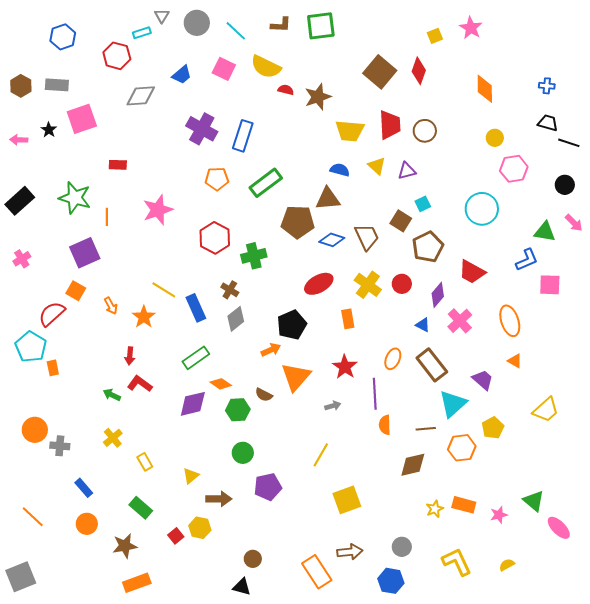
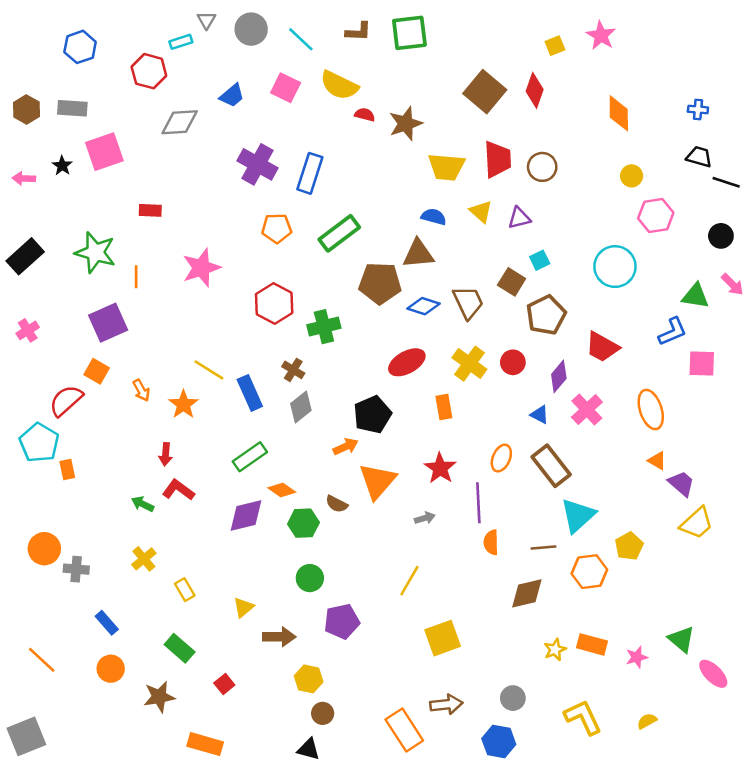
purple trapezoid: (483, 380) -> (681, 484), moved
yellow hexagon: (200, 528) -> (309, 679), moved
orange rectangle: (137, 583) -> (205, 744), moved, turned 36

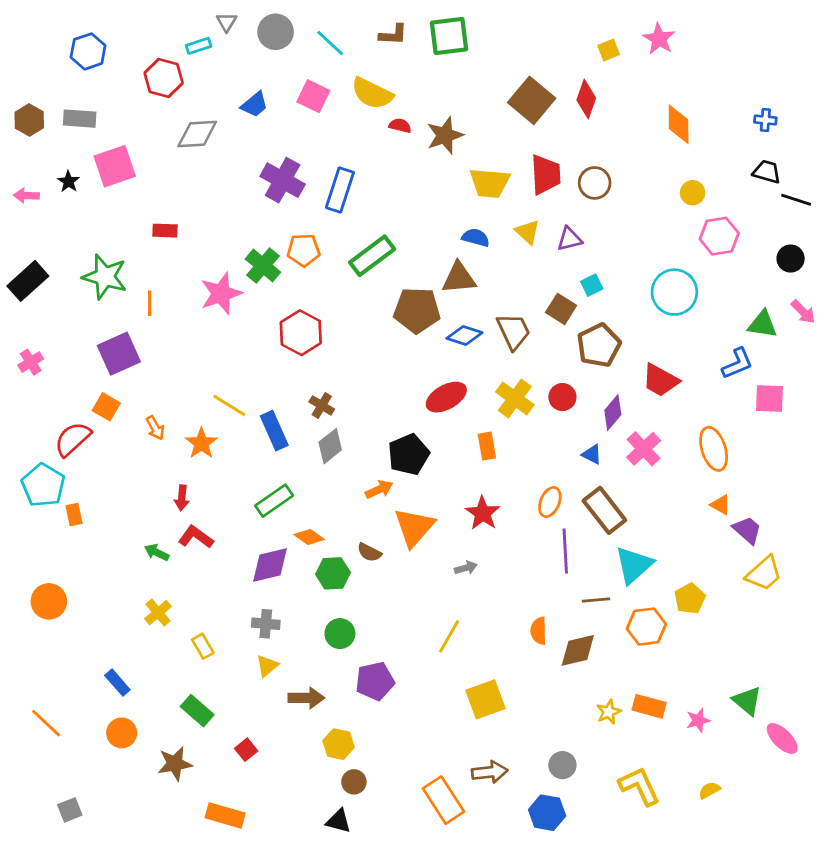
green cross: (324, 327) -> (263, 266), moved, turned -36
purple line: (478, 503) -> (565, 551), moved
orange semicircle: (491, 542) -> (539, 631), moved
gray cross: (76, 569) -> (266, 624), moved
gray square: (26, 736) -> (70, 810), moved, size x0.6

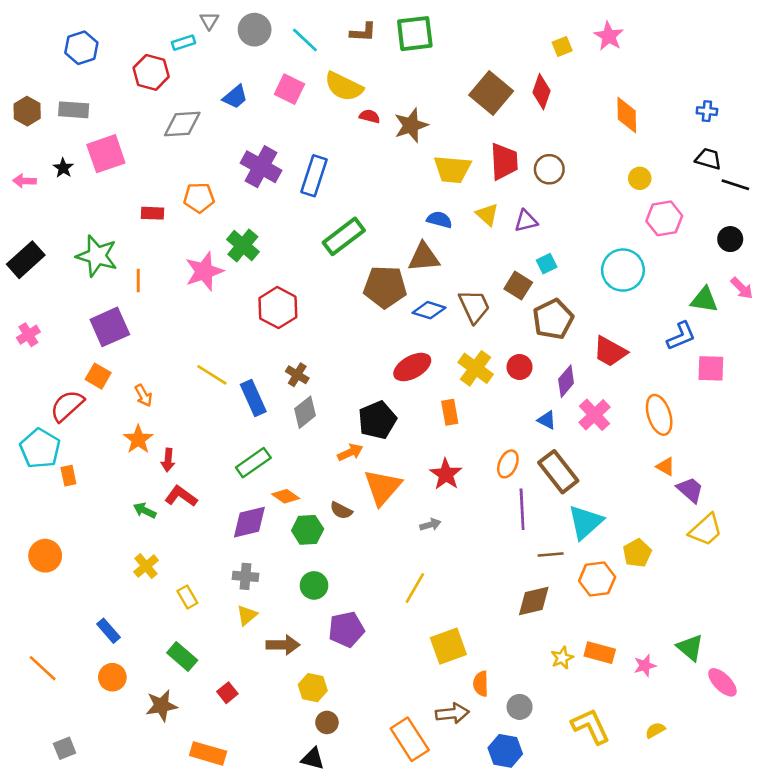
orange pentagon: (304, 250) -> (199, 198), moved
orange star: (201, 443) -> (138, 439), moved
orange semicircle: (539, 631) -> (481, 684), moved

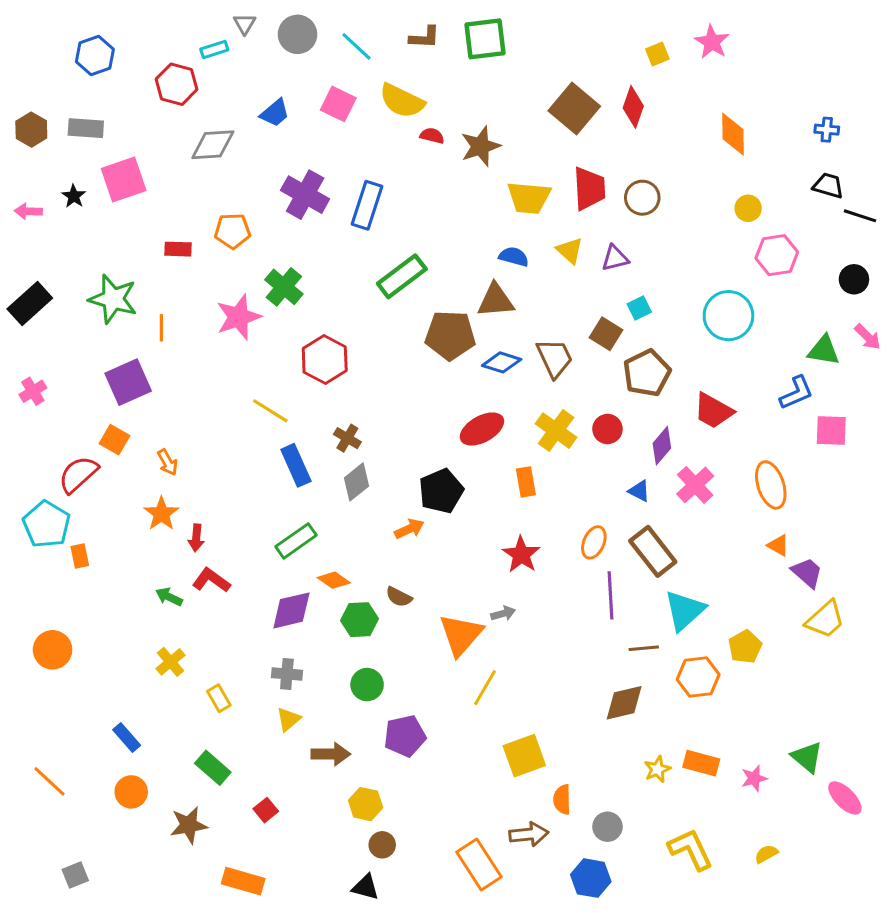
yellow line: (212, 375) -> (270, 411), moved
orange triangle: (383, 487) -> (461, 635), moved

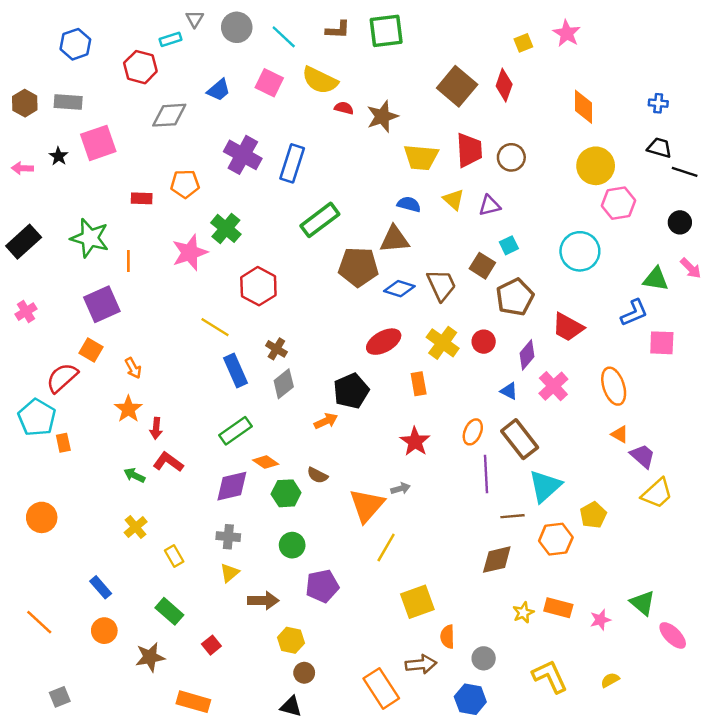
yellow circle: (748, 208) -> (596, 166), size x1.8

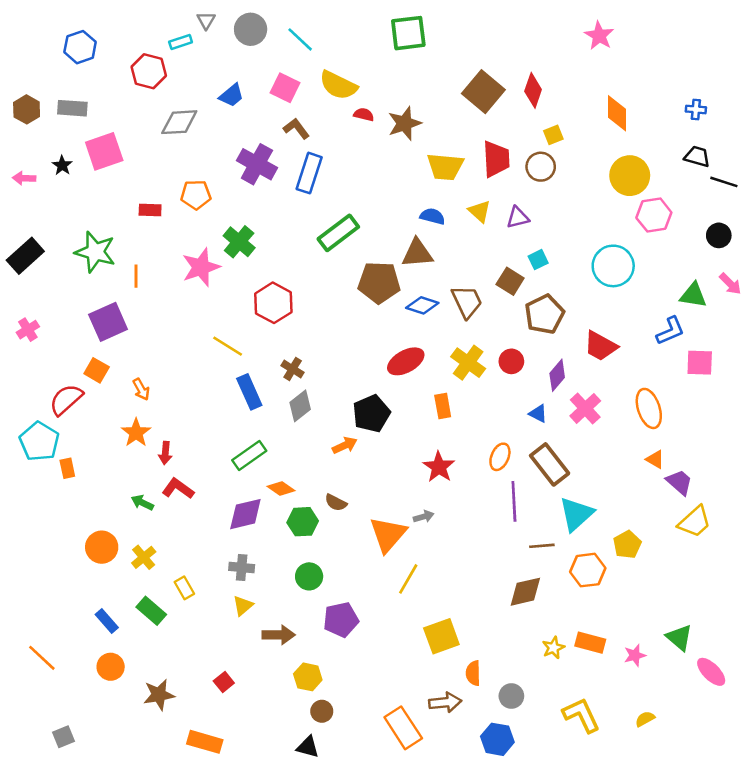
brown L-shape: (338, 30) -> (296, 129), moved, turned -130
yellow square: (523, 43) -> (553, 135), moved
orange circle: (42, 517) -> (102, 547), moved
green rectangle: (169, 611) -> (151, 611), moved

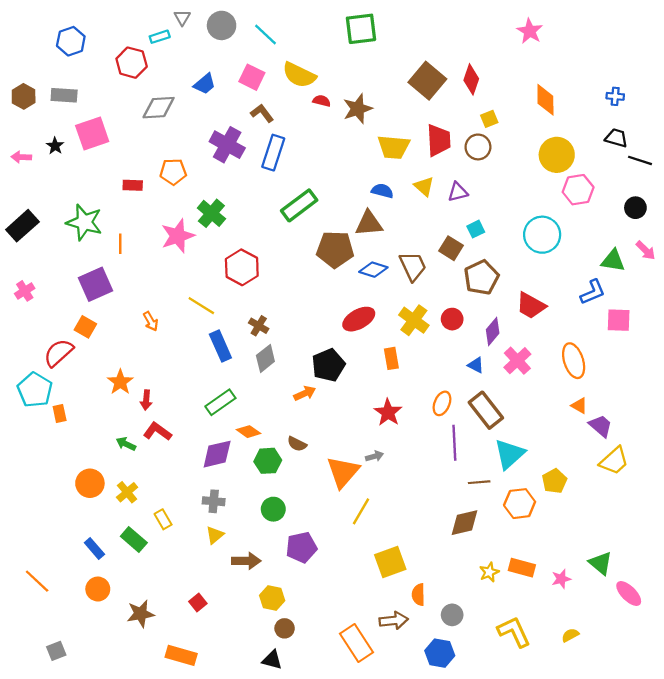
orange arrow: (141, 389) -> (151, 321), moved

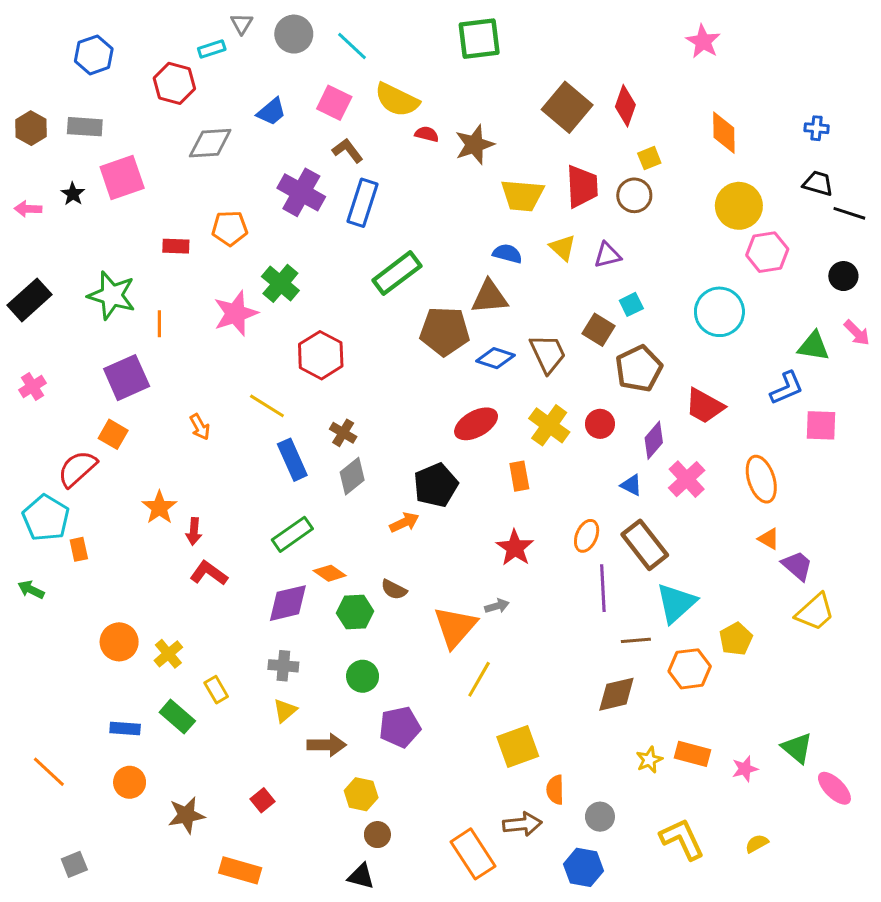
green arrow: (126, 444) -> (31, 590), moved
blue rectangle: (94, 549) -> (125, 729), turned -45

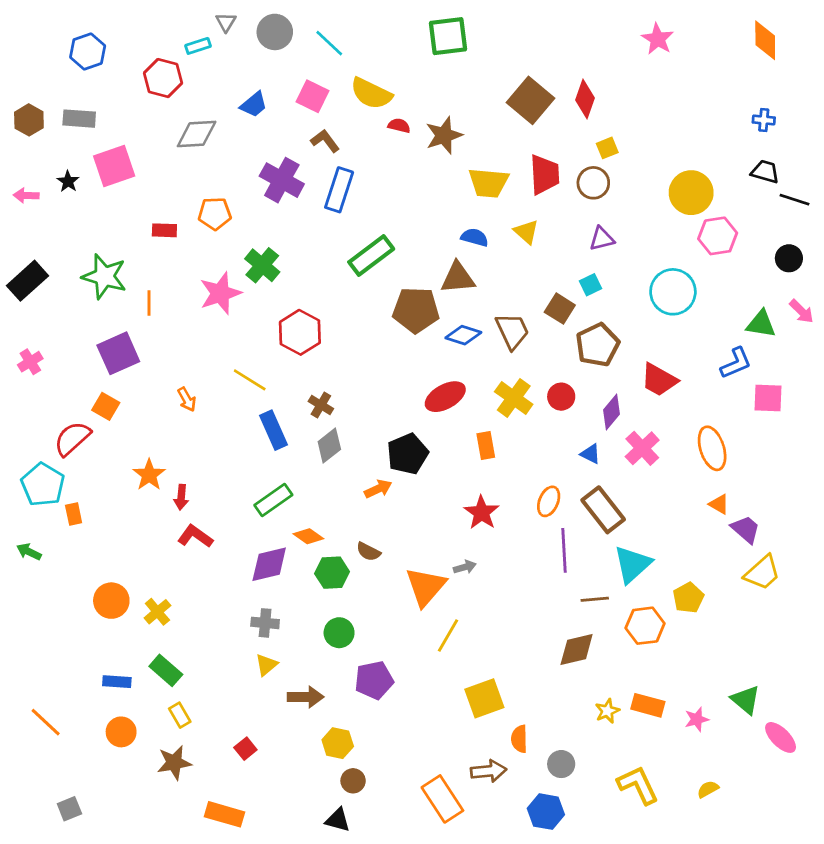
orange diamond: (724, 133) -> (765, 40), moved
purple triangle: (607, 255) -> (602, 239), moved
yellow rectangle: (216, 690) -> (180, 715), moved

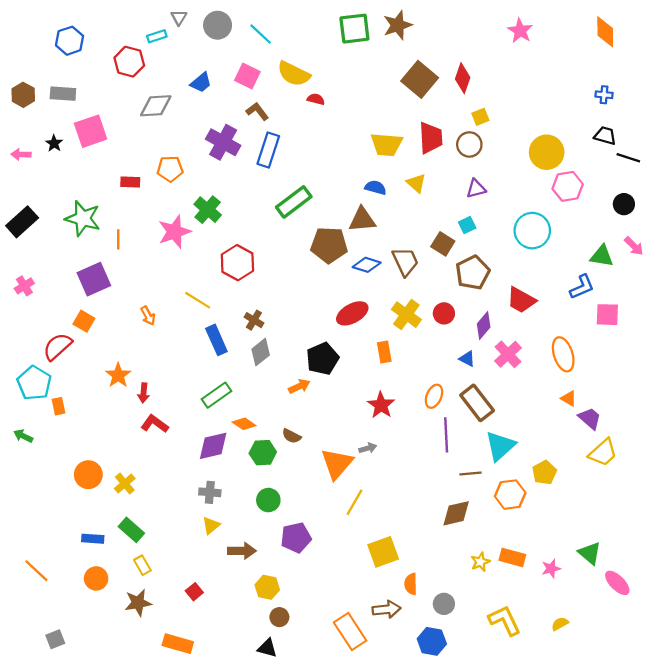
brown star: (444, 135) -> (398, 25), moved

